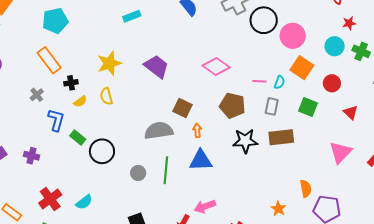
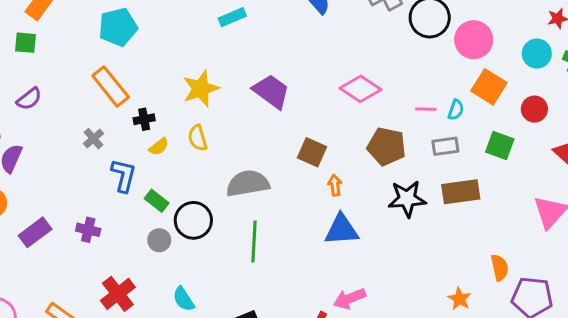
gray rectangle: (272, 106) -> (445, 146), turned 72
gray semicircle: (159, 131) -> (248, 183), moved
green line: (166, 170) -> (254, 241), moved
gray circle: (138, 173) -> (159, 240), moved
cyan semicircle: (84, 202) -> (184, 299), moved, turned 96

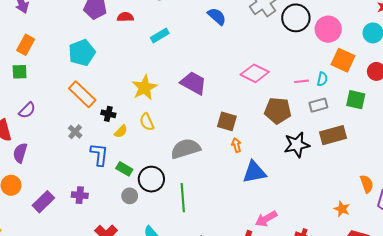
black cross: (144, 119) -> (108, 114), turned 32
orange arrow: (335, 185) -> (236, 145), moved
green line: (254, 241) -> (183, 198), moved

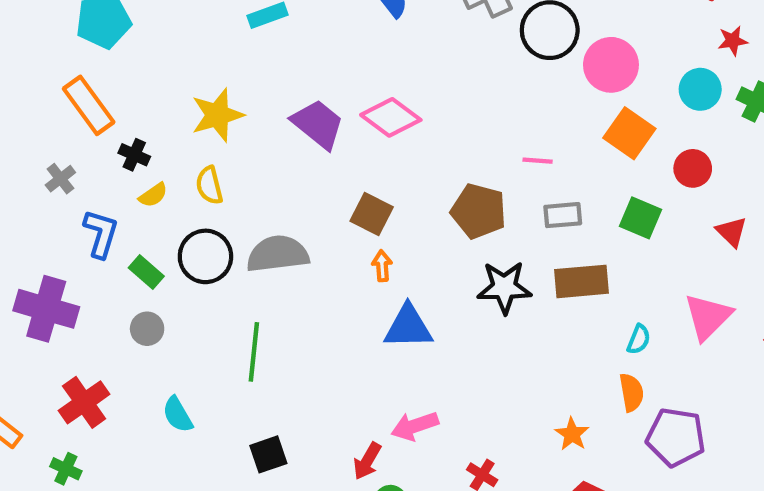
pink diamond: (255, 73) -> (391, 117), moved
cyan semicircle: (322, 79) -> (639, 339), moved
black circle: (151, 179) -> (205, 256), moved
purple cross: (80, 195) -> (46, 309), size x1.8

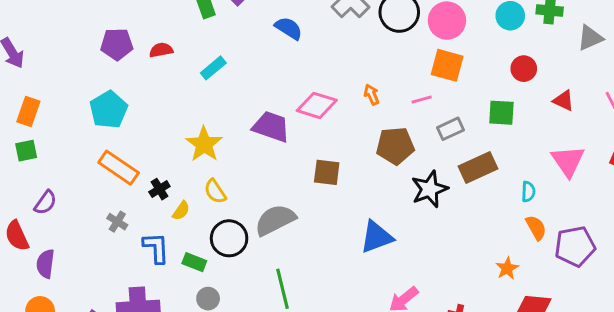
orange square: (629, 133) -> (447, 65), moved
black cross: (134, 155) -> (159, 189), turned -36
orange arrow: (382, 266) -> (372, 95), moved
orange star: (572, 434) -> (507, 268), turned 30

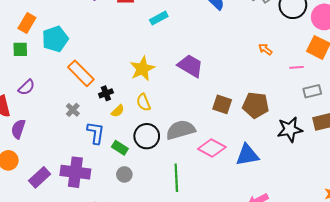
orange arrow: (372, 95) -> (265, 49), moved, turned -40
pink diamond: (317, 105) -> (212, 148), moved
cyan pentagon: (109, 110) -> (55, 39), moved
brown pentagon: (395, 146) -> (256, 105), moved

